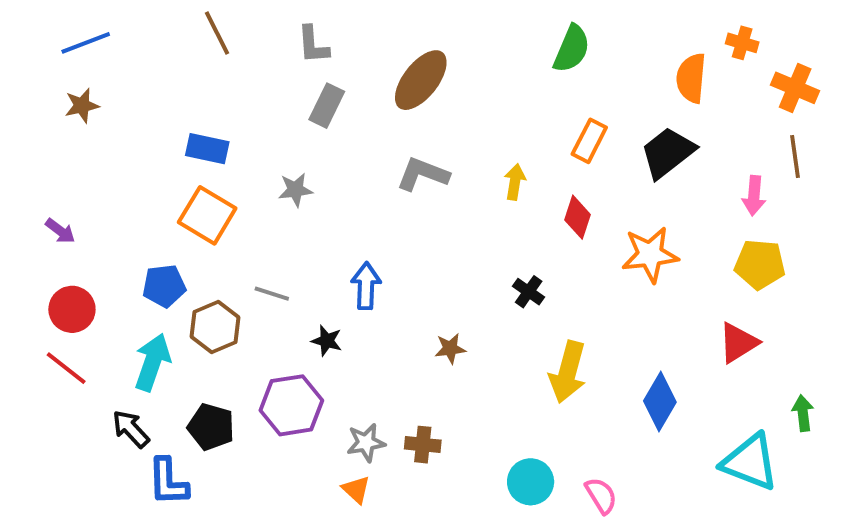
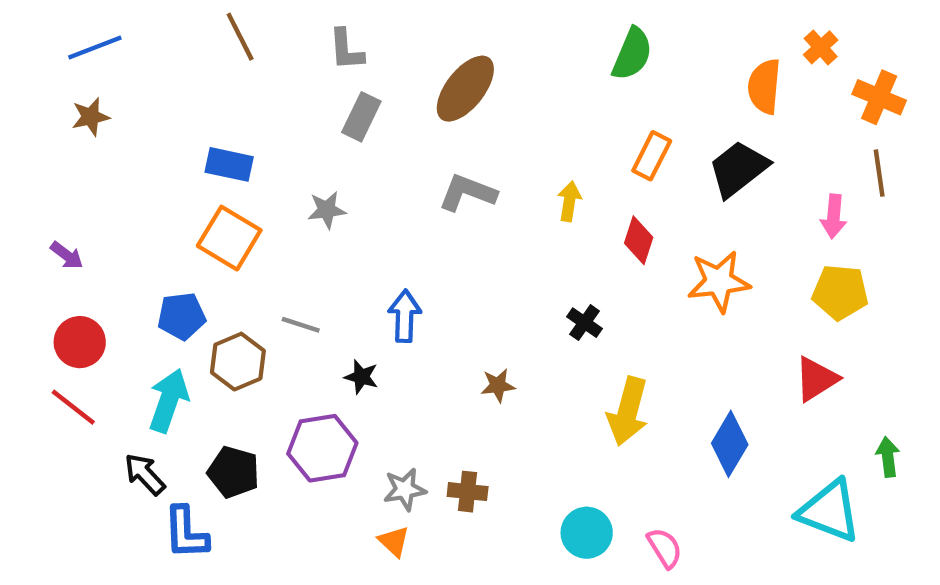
orange cross: (742, 43) -> (821, 47), turned 32

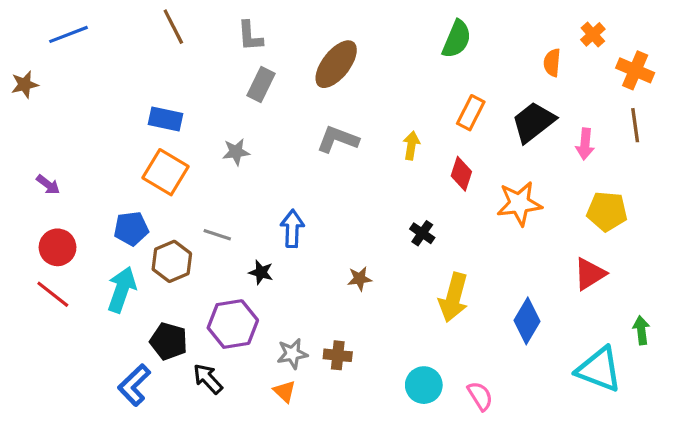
orange semicircle: (764, 86) -> (552, 63), size x0.7
brown star: (91, 117) -> (25, 85), moved
pink arrow: (834, 216) -> (585, 144), moved
black arrow: (145, 474) -> (208, 379), moved
blue L-shape: (186, 533) -> (134, 385), turned 48

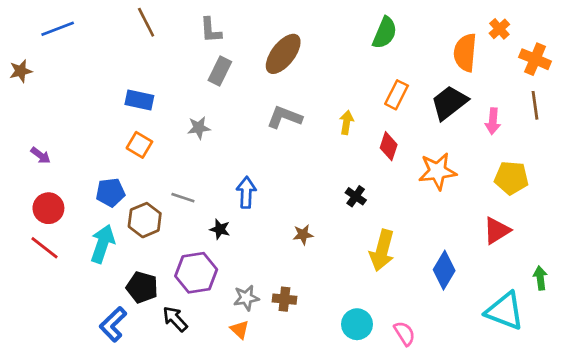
orange semicircle: (552, 63) -> (465, 53), size x1.6
orange square: (166, 172) -> (139, 145), size x0.7

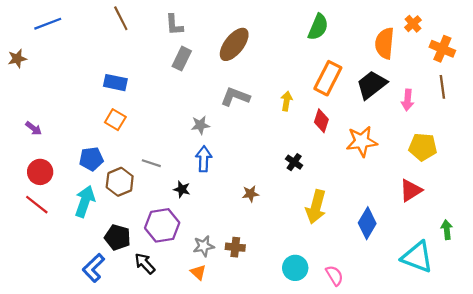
orange rectangle: (397, 95) -> (328, 78), size x1.4
gray star: (199, 128) -> (200, 125), moved

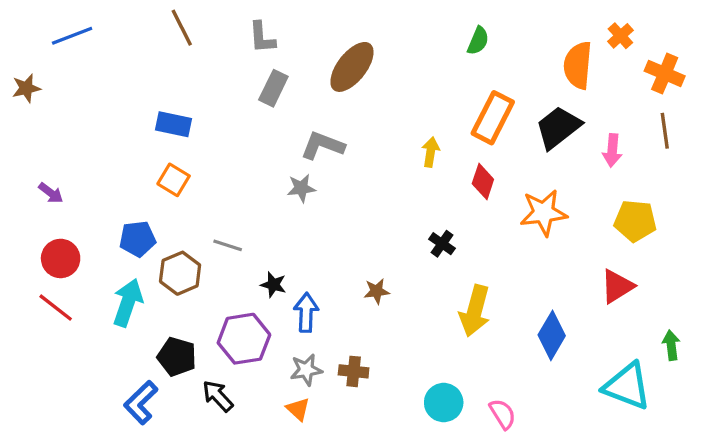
green semicircle: (318, 27) -> (478, 41), size x0.7
gray L-shape: (235, 97) -> (323, 145), moved
blue arrow: (204, 159) -> (306, 312), moved

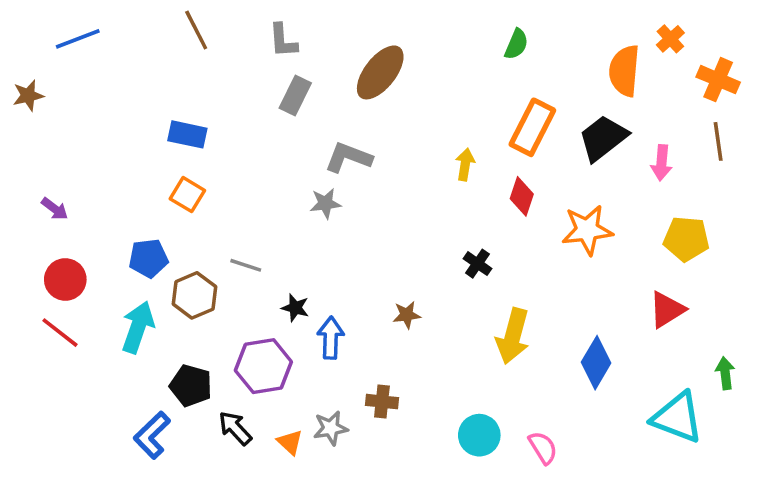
gray star: (306, 370) -> (331, 428), moved
orange triangle: (298, 409) -> (290, 442), moved

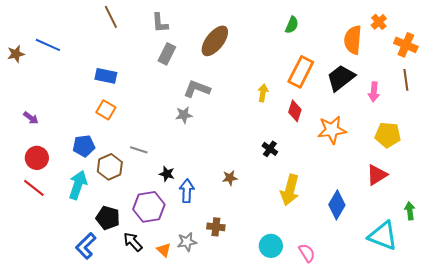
blue line: (78, 39) -> (48, 45), moved, turned 45

